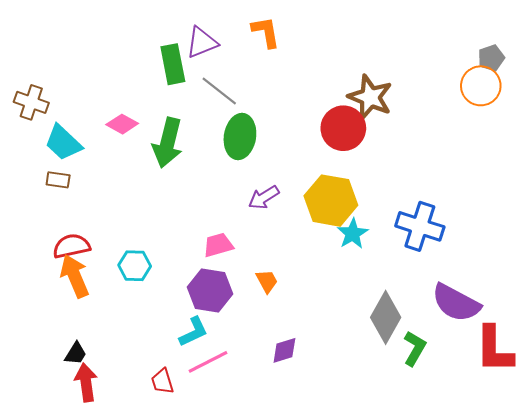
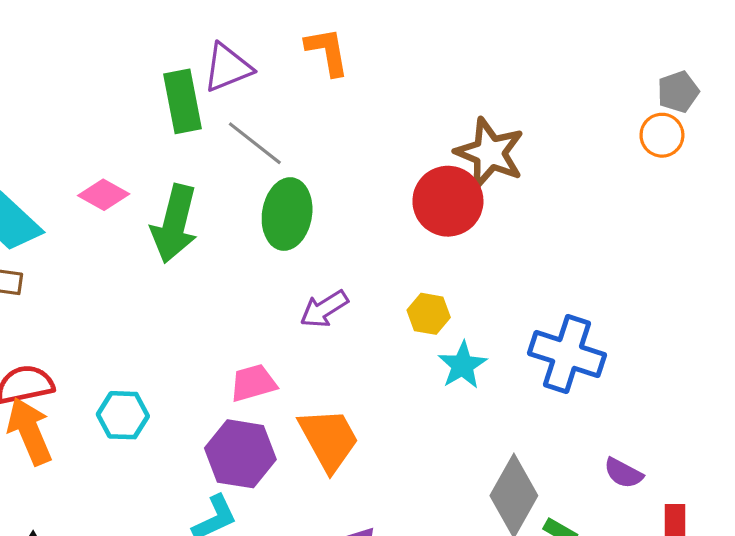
orange circle: (481, 86) -> (662, 135), size x0.7
yellow hexagon: (331, 201) -> (429, 314), size x0.5
orange trapezoid: (267, 281) -> (329, 439), size x1.8
purple semicircle: (456, 303) -> (623, 473), size x0.5

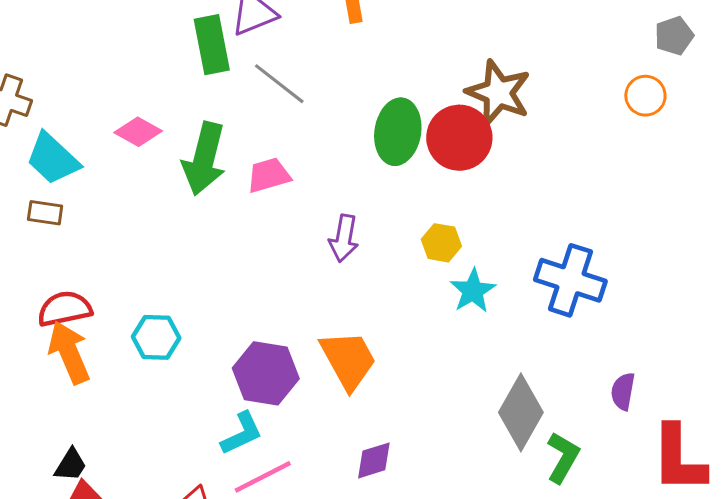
orange circle: (662, 135) -> (645, 96), moved
green ellipse: (287, 214) -> (398, 132), moved
purple arrow: (324, 309) -> (344, 238), turned -48
pink trapezoid: (253, 383) -> (269, 175), moved
purple semicircle: (623, 473) -> (623, 391), turned 72

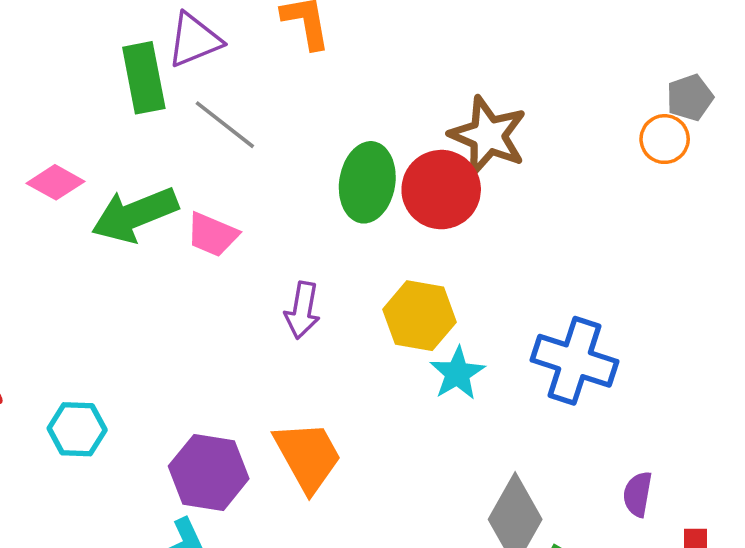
gray pentagon: (674, 36) -> (690, 98), moved
green arrow: (204, 159) -> (135, 215), turned 54
pink trapezoid: (269, 175) -> (212, 235), turned -141
yellow hexagon: (441, 243) -> (420, 316), size x1.5

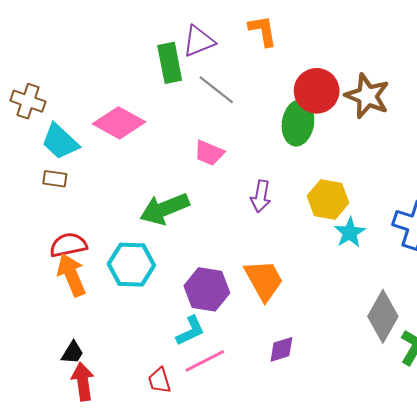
pink diamond: (55, 182) -> (119, 123), size x1.6
red circle: (441, 190) -> (317, 91), moved
green arrow: (135, 215) -> (165, 209), moved
cyan hexagon: (77, 429) -> (131, 265), size x1.4

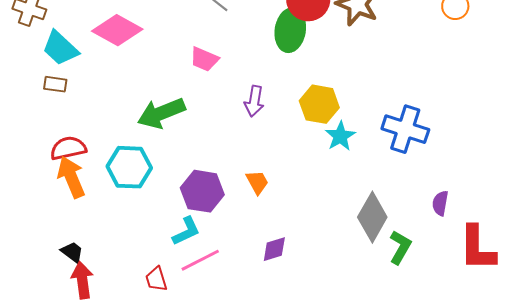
orange trapezoid: (264, 280) -> (257, 182), size x0.6
black trapezoid: (72, 353) -> (72, 252), turned -85

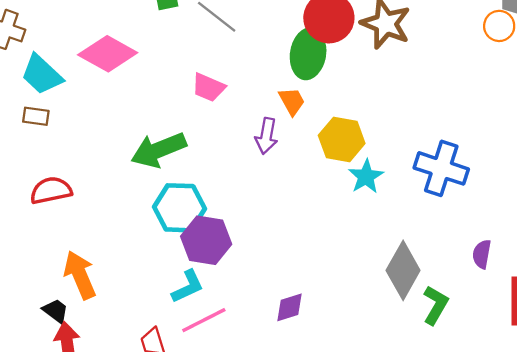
cyan hexagon: (129, 167) -> (179, 208), moved
orange arrow: (71, 177) -> (80, 275), moved
orange trapezoid: (257, 182) -> (292, 101), moved

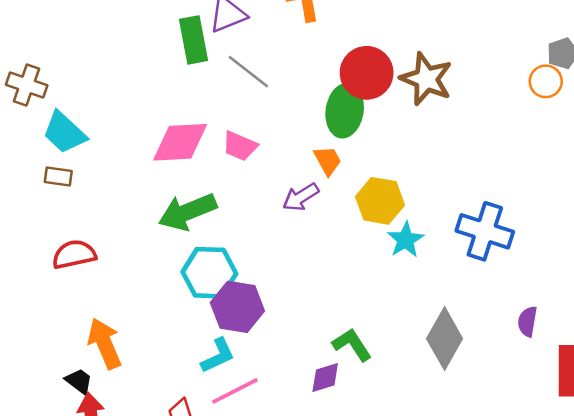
pink diamond: (108, 54) -> (180, 142), moved, turned -32
purple arrow: (266, 136) -> (301, 197), turned 48
green L-shape: (435, 305) -> (352, 345), moved, turned -63

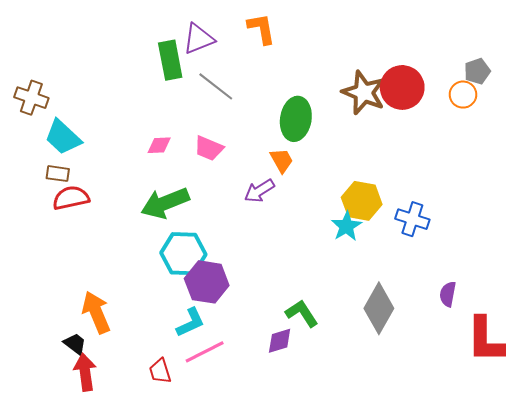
red circle: (367, 73) -> (402, 87), moved
pink diamond: (180, 142) -> (159, 145), size x0.5
yellow hexagon: (380, 201) -> (362, 201), moved
blue cross: (485, 231) -> (412, 219), size x0.7
red semicircle: (74, 254) -> (71, 198), moved

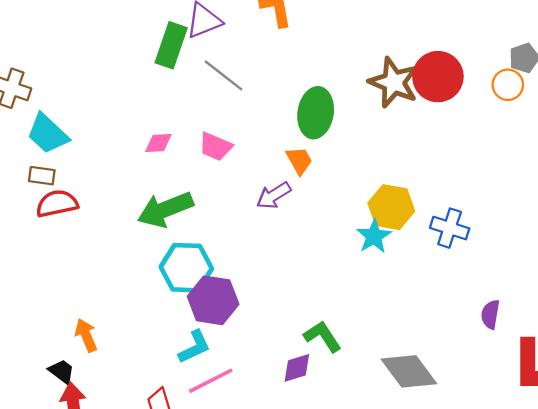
green rectangle: (170, 60) -> (171, 45), turned 30
gray diamond: (379, 308) -> (409, 371), moved, turned -66
orange arrow: (96, 312) -> (86, 335), size x0.7

